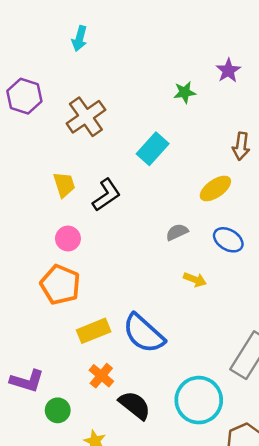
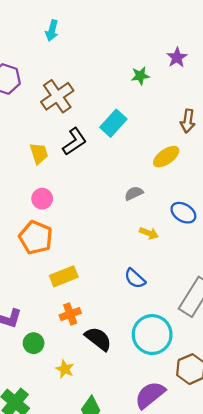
black L-shape: (106, 195) -> (75, 142), moved
blue ellipse: (228, 240) -> (183, 213), moved
blue semicircle: (144, 333) -> (135, 278), moved, size x0.6
orange cross: (101, 376) -> (70, 314), turned 30

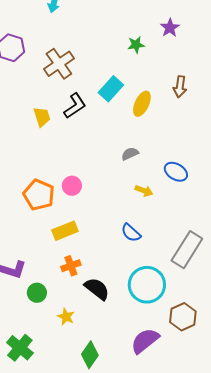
yellow ellipse: (166, 157) -> (142, 104), moved, turned -30
pink circle: (42, 199) -> (72, 186), moved

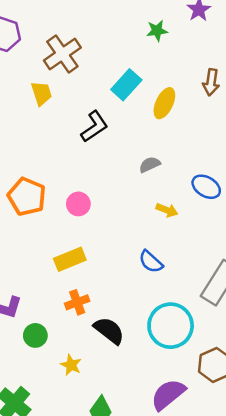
black L-shape: (75, 106) -> (94, 127), moved
yellow trapezoid: (42, 117) -> (41, 93), moved
orange pentagon: (39, 195) -> (27, 197), moved

